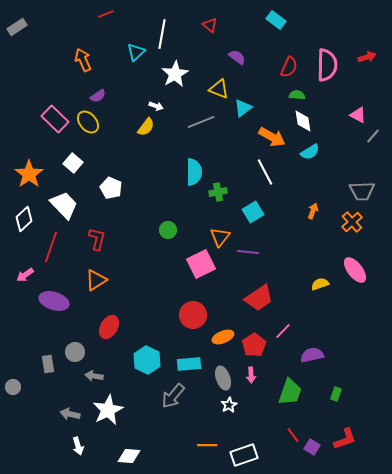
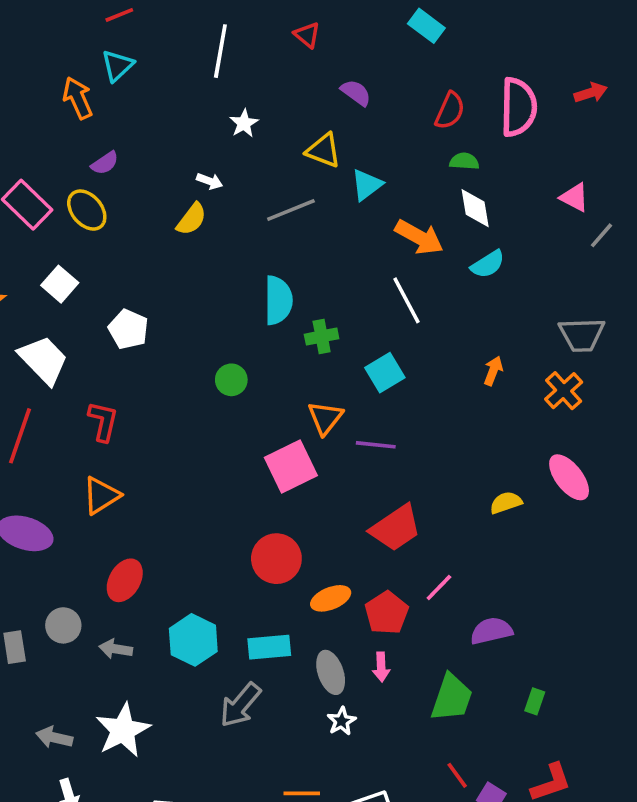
cyan triangle: (136, 52) -> (117, 66), moved
white star: (175, 74) -> (244, 123), size x0.6
green circle: (168, 230) -> (231, 380), moved
gray arrow: (94, 376) -> (116, 649), moved

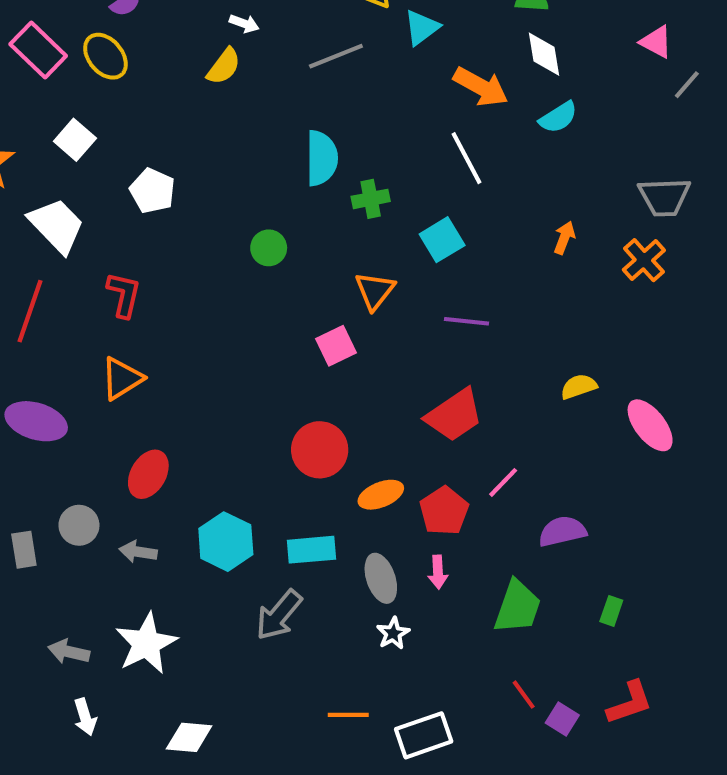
purple line: (376, 445) -> (466, 321), moved
pink square: (291, 467) -> (336, 346), size x0.7
pink ellipse: (569, 477) -> (650, 425), moved

